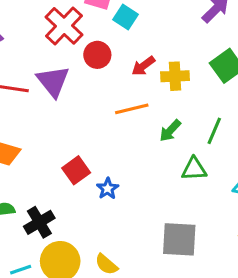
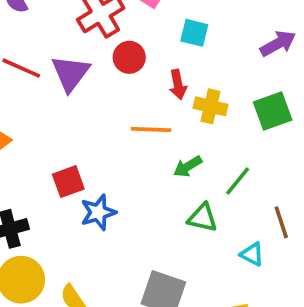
cyan square: (125, 17) -> (194, 33), moved, turned -35
red arrow: (143, 66) -> (178, 84), turned -80
blue star: (108, 189) -> (98, 212), size x1.4

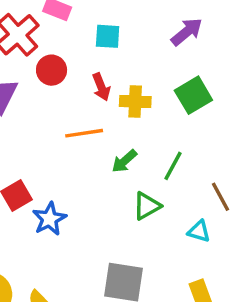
green triangle: (203, 218) -> (147, 206), turned -32

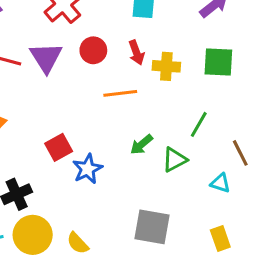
red circle: (52, 70) -> (93, 50), moved
green square: (193, 95) -> (218, 62), turned 32
green arrow: (124, 161) -> (141, 144), moved

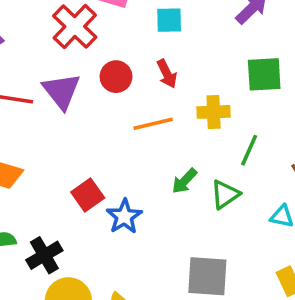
yellow cross: (166, 66) -> (214, 112), moved

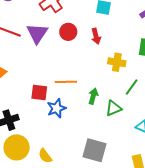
orange line: (153, 124) -> (66, 82), moved
green arrow: (184, 181) -> (93, 96), turned 140
red square: (88, 195) -> (39, 92), turned 30

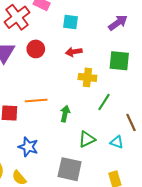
red arrow: (96, 36) -> (74, 52), moved, turned 98
blue star: (57, 108) -> (28, 147), moved, turned -30
green triangle: (114, 108) -> (87, 139), moved

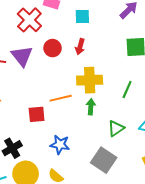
red arrow: (74, 52) -> (80, 47), moved, turned -56
yellow cross: (87, 77) -> (90, 80), moved, size x1.4
gray square: (70, 169) -> (104, 160), turned 30

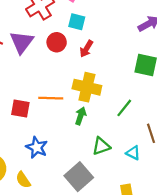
cyan square: (82, 16) -> (77, 22), moved

